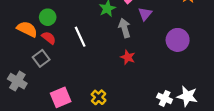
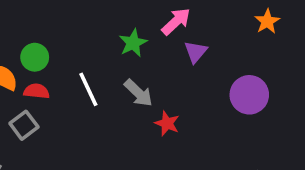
gray arrow: (125, 28) -> (138, 93), moved, turned 150
red semicircle: (49, 38) -> (36, 91), turned -32

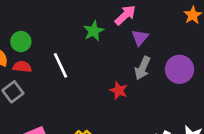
gray arrow: (138, 93) -> (142, 68), moved, turned 70

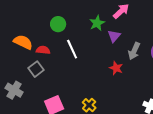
purple triangle: (140, 38) -> (114, 36), moved
green circle: (21, 42) -> (58, 24), moved

